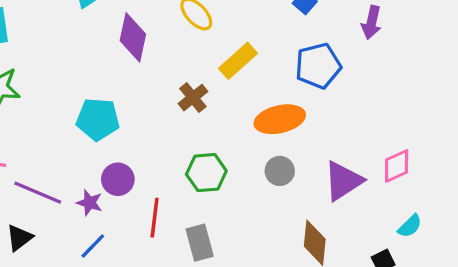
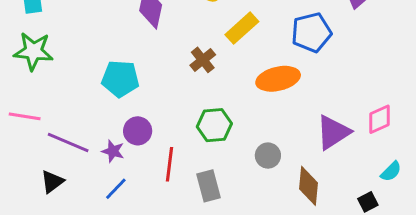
gray circle: (280, 171) -> (268, 156), moved

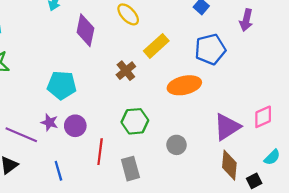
purple star: (113, 151) -> (49, 122), moved
brown diamond: (308, 186) -> (229, 165), moved
blue line: (116, 189) -> (58, 171), turned -60

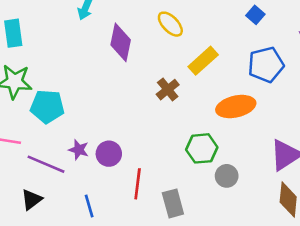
cyan pentagon: (62, 85) -> (47, 107), moved
green hexagon: (135, 121) -> (202, 148), moved

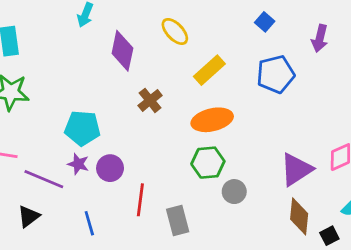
brown cross: (168, 90) -> (150, 100), moved
cyan pentagon: (47, 107) -> (82, 128), moved
orange ellipse: (236, 107) -> (212, 120), moved

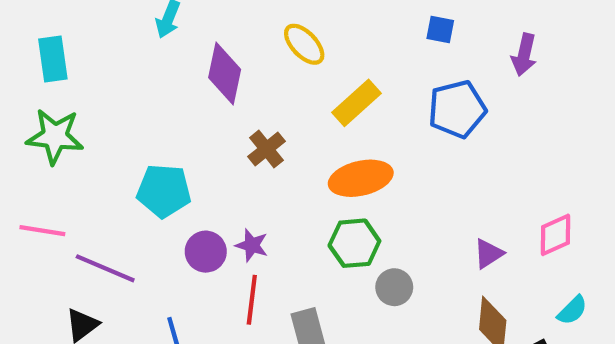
blue square: (265, 22) -> (440, 30), turned -30
purple star: (78, 164) -> (252, 245), moved
purple triangle: (296, 169) -> (488, 254), size x0.6

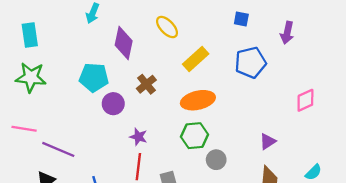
cyan pentagon: (164, 191) -> (94, 77), moved
pink diamond: (556, 235) -> (305, 100), moved
purple circle: (206, 252) -> (113, 104), moved

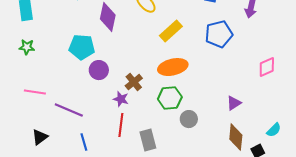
green star: (31, 77) -> (27, 47), size x0.6
brown cross: (146, 84) -> (134, 82), moved
pink line: (24, 129) -> (35, 92), moved
purple line: (58, 149) -> (69, 110), moved

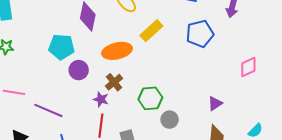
orange ellipse: (173, 67) -> (117, 51), moved

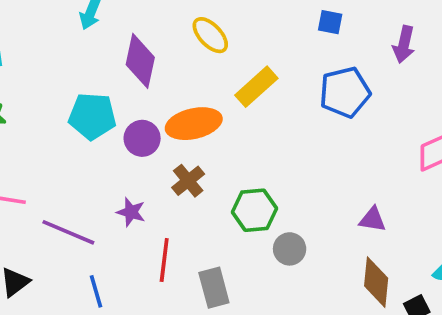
purple circle: (79, 70) -> (142, 138), moved
purple star: (101, 99) -> (131, 212), moved
purple triangle: (215, 103) -> (373, 219), turned 42

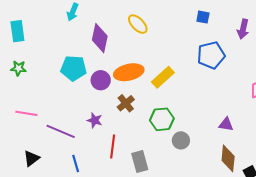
yellow rectangle: (256, 87) -> (163, 77), moved

